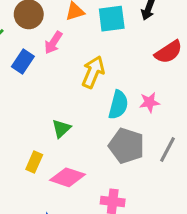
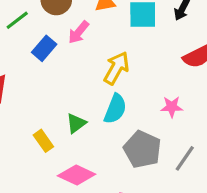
cyan semicircle: (118, 105) -> (115, 109), moved
yellow rectangle: (34, 162) -> (43, 141), moved, turned -66

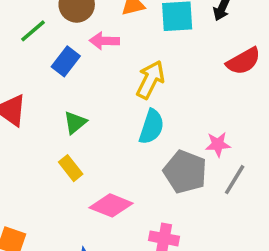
pink arrow: (79, 32) -> (104, 41), turned 55
pink star: (172, 107) -> (218, 144), moved
green triangle: (76, 123) -> (75, 122), moved

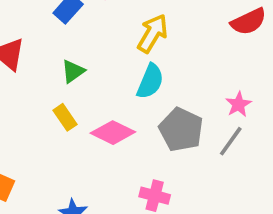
pink star: (218, 144) -> (238, 104), moved, turned -30
pink diamond: (111, 205) -> (113, 133), moved

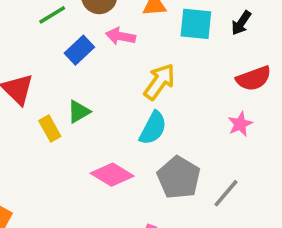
pink star: (238, 104) -> (240, 124), moved
yellow rectangle: (65, 117) -> (50, 129), moved

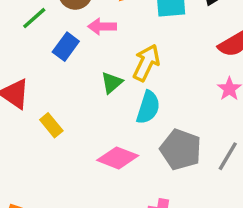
green triangle: (79, 112) -> (112, 83), moved

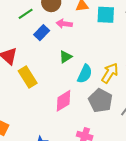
yellow arrow: (146, 63) -> (110, 73), moved
yellow rectangle: (51, 125) -> (28, 77), size x1.5
pink diamond: (118, 158) -> (63, 101), turned -60

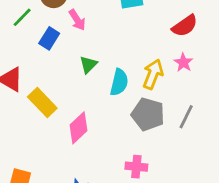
pink arrow: (64, 24) -> (77, 20), turned -119
pink diamond: (63, 101) -> (78, 128), moved

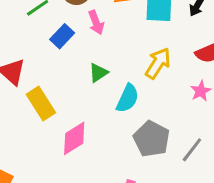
yellow arrow: (153, 74) -> (158, 63), moved

